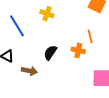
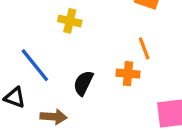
blue line: (17, 26) -> (35, 65), moved

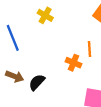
black semicircle: (83, 83) -> (37, 82), moved

